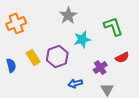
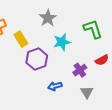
yellow rectangle: (33, 57) -> (21, 39), moved

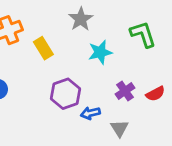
purple hexagon: (37, 59) -> (66, 94), moved
red semicircle: (102, 60) -> (155, 94), moved
gray triangle: (87, 92) -> (119, 128), moved

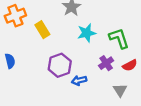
green L-shape: (143, 34) -> (119, 38), moved
gray triangle: (119, 128) -> (120, 90), moved

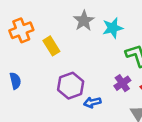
cyan star: (87, 33) -> (113, 28), moved

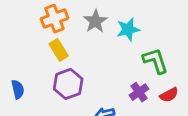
orange cross: (21, 30) -> (55, 19), moved
purple hexagon: (71, 86) -> (68, 84), moved

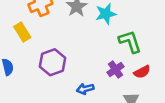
yellow rectangle: (59, 50) -> (22, 32), moved

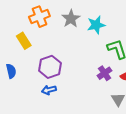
blue arrow: (85, 89) -> (49, 90), moved

